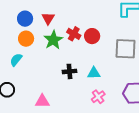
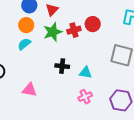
red cross: (74, 34) -> (74, 30), turned 32
red circle: (92, 36) -> (93, 24), moved
cyan semicircle: (16, 60) -> (24, 44), moved

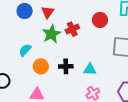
red circle: (93, 24) -> (100, 20), moved
orange circle: (26, 25) -> (41, 66), moved

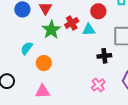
black cross: (66, 66) -> (104, 56), moved
cyan triangle: (90, 69) -> (89, 30), moved

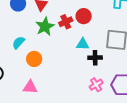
red circle: (98, 11) -> (84, 16), moved
cyan triangle: (89, 30) -> (83, 44), moved
pink cross: (98, 85) -> (96, 85), moved

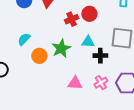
green star: (45, 27) -> (61, 48), moved
pink triangle: (30, 87) -> (75, 83), moved

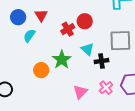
cyan semicircle: (24, 39) -> (29, 36), moved
cyan triangle: (88, 42) -> (87, 49), turned 48
pink triangle: (75, 83) -> (80, 92), turned -42

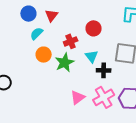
red cross: (68, 29) -> (71, 41), moved
orange circle: (41, 70) -> (44, 55), moved
pink cross: (106, 88) -> (104, 97), size x1.5

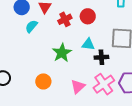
red cross: (71, 41) -> (65, 19), moved
orange circle: (44, 55) -> (43, 81), moved
cyan triangle: (92, 56) -> (88, 44), turned -40

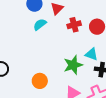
green star: (62, 53) -> (73, 65), moved

